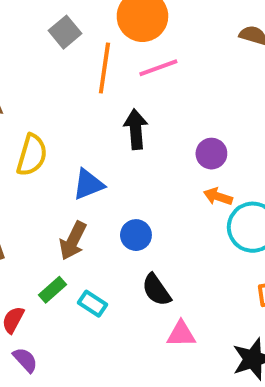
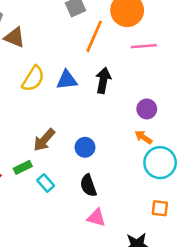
pink line: (158, 68) -> (144, 46), moved
blue triangle: (88, 184) -> (67, 80), moved

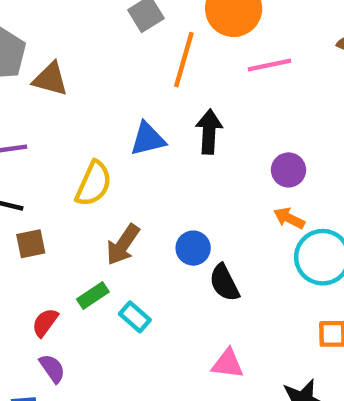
yellow semicircle: (33, 79) -> (94, 184), moved
black semicircle: (88, 185) -> (224, 283), moved

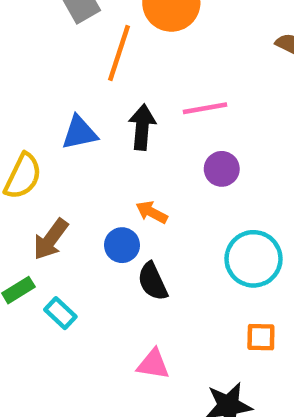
pink line: (269, 65) -> (205, 108), moved
orange arrow: (289, 218) -> (152, 212), moved

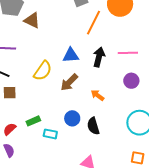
brown arrow: (51, 239) -> (69, 82), moved
blue circle: (122, 245) -> (72, 118), moved
cyan rectangle: (60, 313) -> (50, 134), turned -40

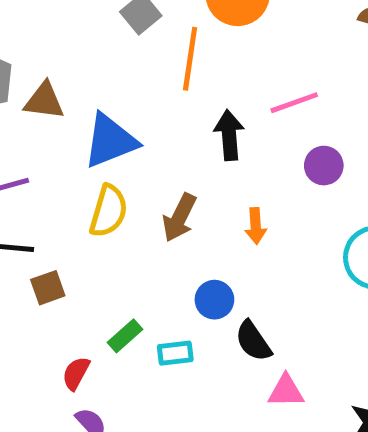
blue triangle: (71, 55) -> (110, 141), moved, size x1.4
orange arrow: (97, 95) -> (256, 226), turned -112
black semicircle: (93, 126) -> (253, 341), moved

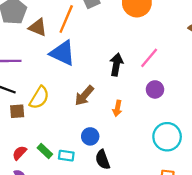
orange line: (190, 59) -> (66, 19), moved
pink line: (294, 103) -> (149, 58), turned -45
blue triangle: (110, 141) -> (62, 53), turned 32
yellow semicircle: (108, 211) -> (39, 98), moved
green rectangle: (125, 336) -> (45, 151), moved, turned 70

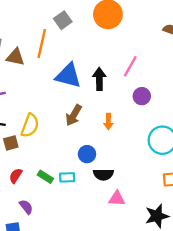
blue triangle: (62, 53) -> (68, 76), moved
red semicircle: (19, 153) -> (16, 176), moved
black semicircle: (103, 160) -> (103, 174), turned -60

